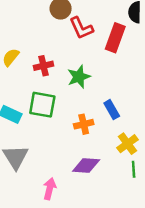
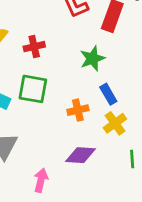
green star: (79, 77) -> (92, 58), moved
yellow cross: (127, 144) -> (115, 123), moved

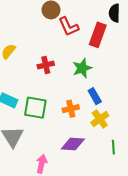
red cross: (34, 47) -> (46, 65), moved
green square: (33, 89) -> (35, 108), moved

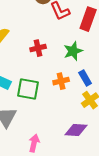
orange cross: (71, 109) -> (61, 81), moved
purple diamond: (73, 144) -> (76, 130), moved

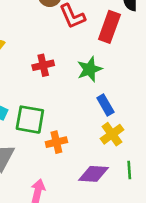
orange cross: (61, 81) -> (56, 142), moved

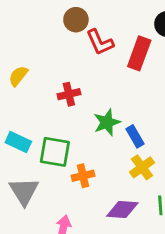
green star: (90, 69) -> (107, 122), moved

